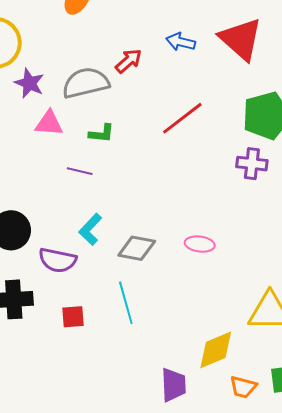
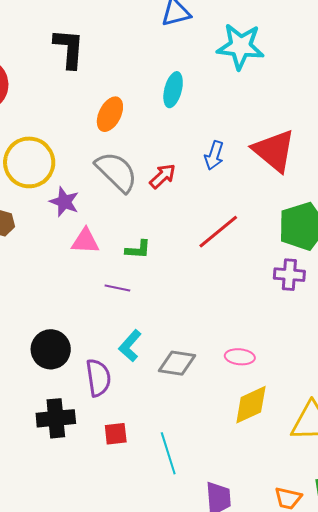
blue arrow: (181, 42) -> (214, 155), turned -84
gray semicircle: (86, 83) -> (116, 172), moved, turned 60
purple semicircle: (58, 260) -> (98, 378), turned -108
cyan line: (126, 303) -> (168, 453), moved
yellow diamond: (216, 350) -> (251, 405), moved

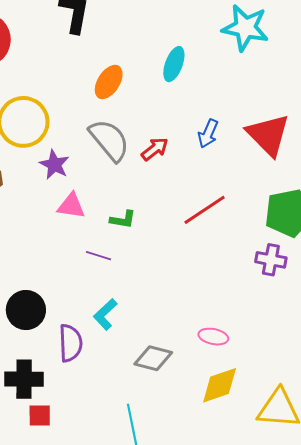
gray diamond: (177, 363) -> (153, 358), moved
red square: (116, 434) -> (40, 415), moved

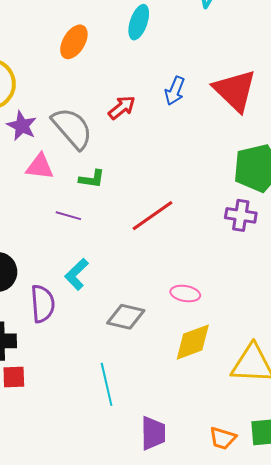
gray semicircle: (109, 140) -> (72, 128), moved
red line: (205, 210) -> (153, 216), moved

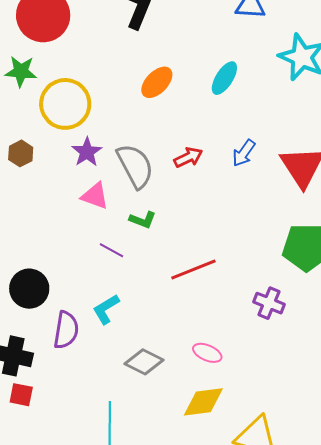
purple cross: (241, 215) -> (269, 303), moved

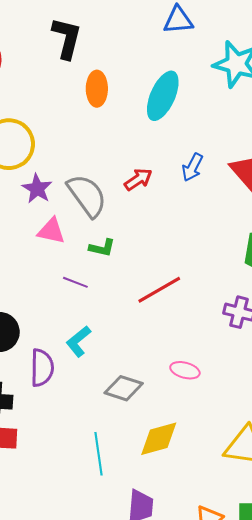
cyan ellipse: (224, 78) -> (163, 96), size x1.4
orange ellipse: (157, 82) -> (97, 89), moved, turned -36
yellow diamond: (203, 402) -> (159, 439), moved

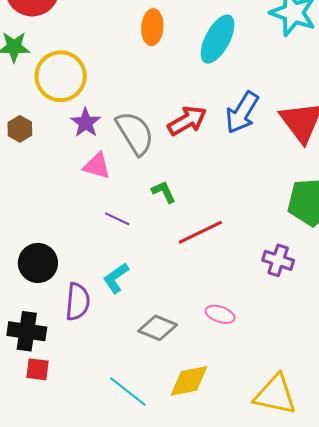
blue arrow: (192, 167) -> (242, 113), size x1.5
red arrow: (138, 179) -> (187, 121), size x1.4
green L-shape: (102, 248) -> (164, 192), moved, turned -132
cyan line: (98, 454) -> (128, 391), turned -48

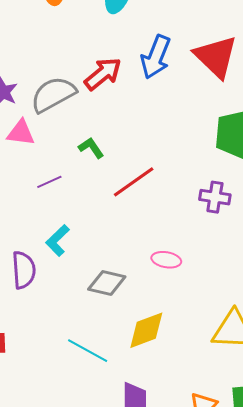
gray semicircle: (135, 133) -> (53, 94), turned -78
purple line: (117, 219) -> (49, 182), turned -40

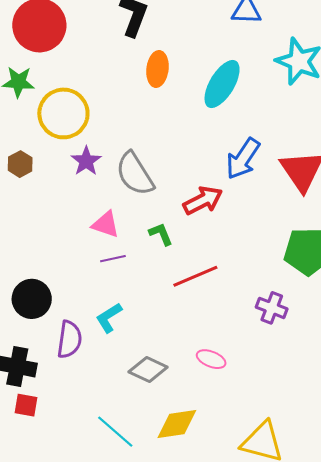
red arrow: (103, 74) -> (203, 200), moved
gray semicircle: (53, 94) -> (135, 174), turned -105
pink triangle: (21, 133) -> (106, 224), moved

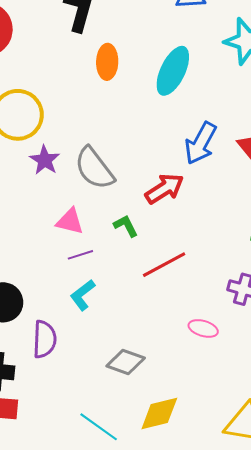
cyan L-shape: (109, 318) -> (83, 295), moved
pink ellipse: (211, 359) -> (203, 328), moved

